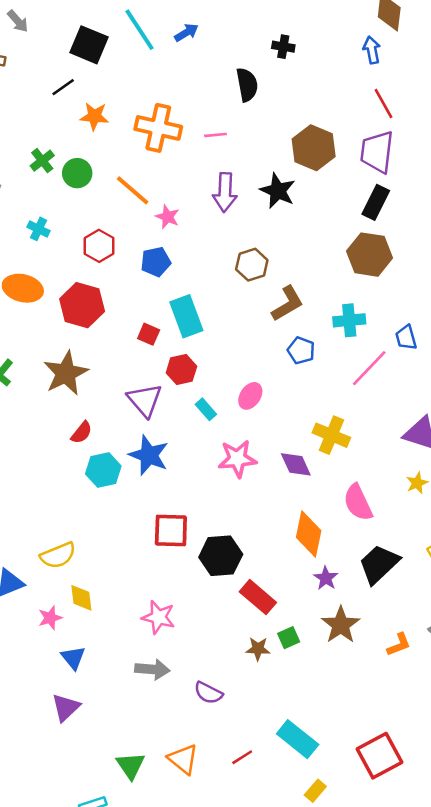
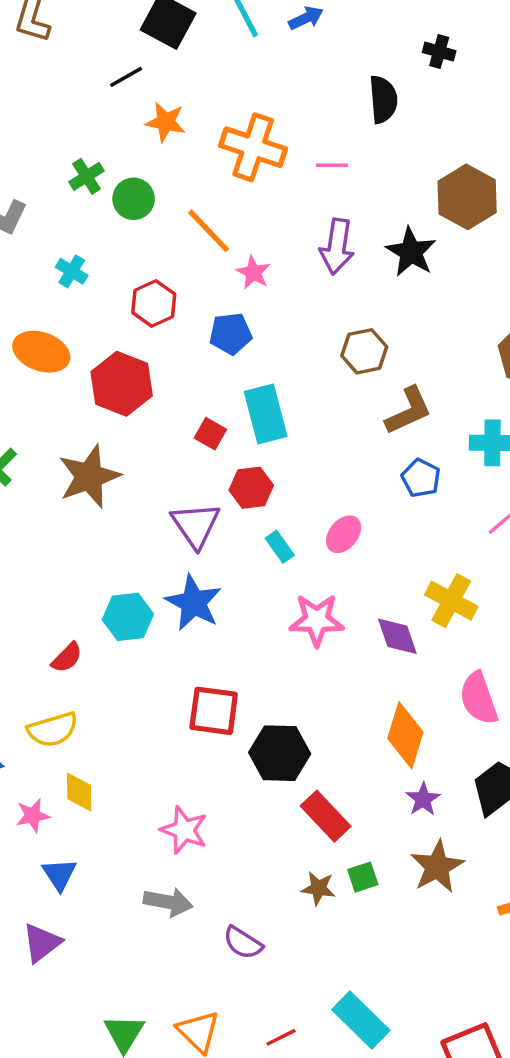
red semicircle: (82, 433) -> (67, 658), moved

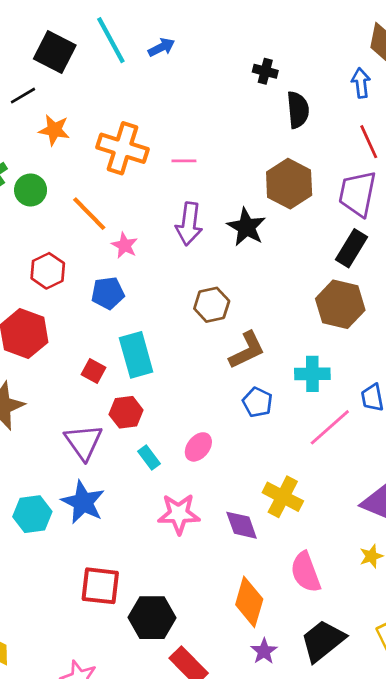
black semicircle: (383, 99) -> (298, 110), moved

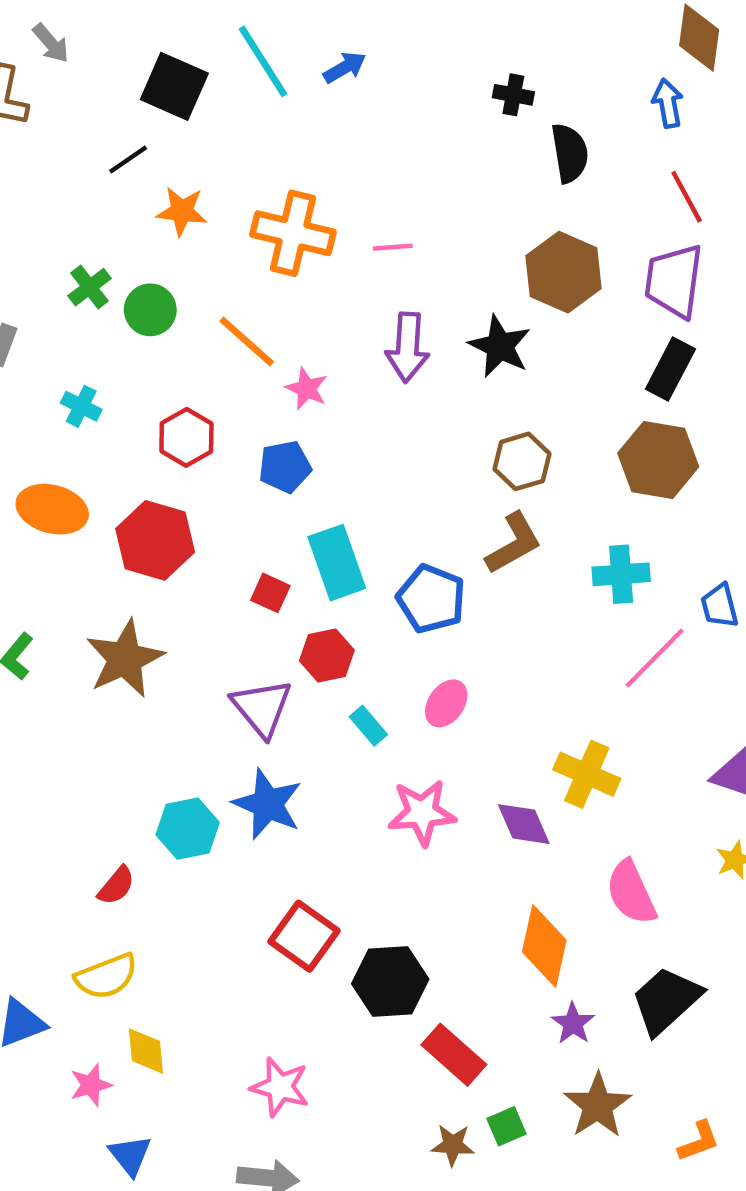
brown hexagon: (212, 305) -> (522, 461), moved
blue pentagon: (257, 402) -> (431, 599), moved, size x1.4
red square: (100, 586) -> (304, 936), turned 33

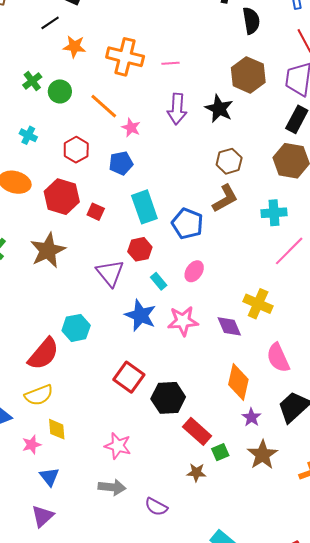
red square: (270, 593) -> (96, 212), moved
blue star: (268, 804) -> (141, 315), moved
red semicircle: (116, 886) -> (44, 354), size x1.8
green square: (507, 1126) -> (220, 452), moved

